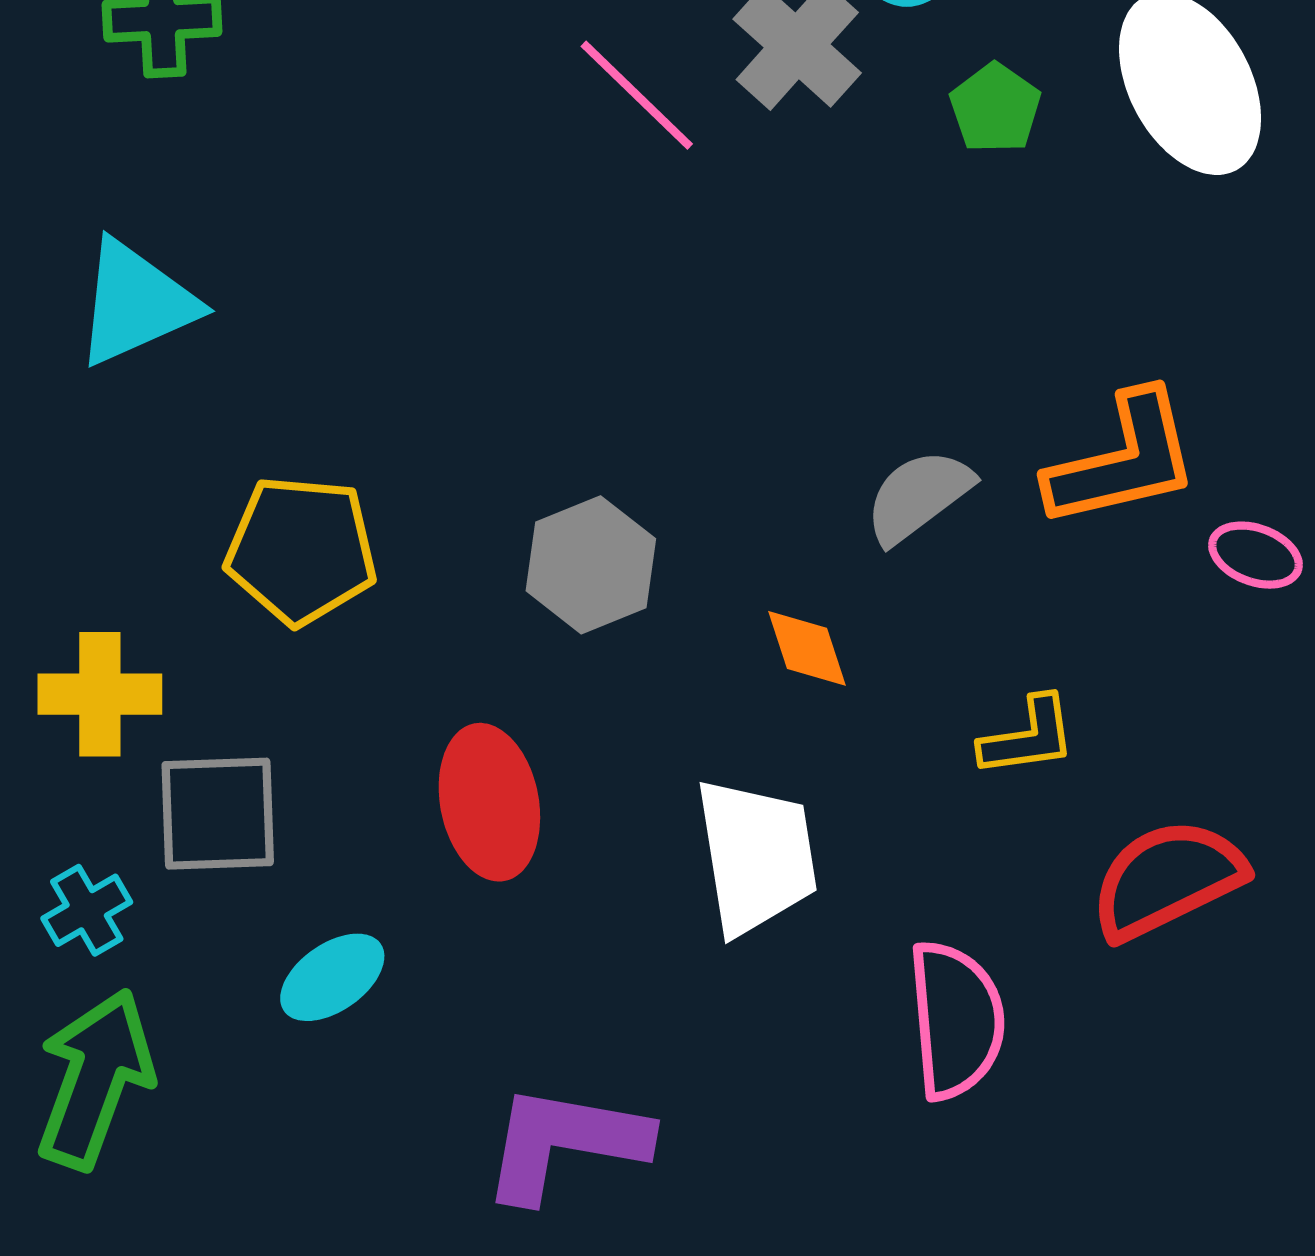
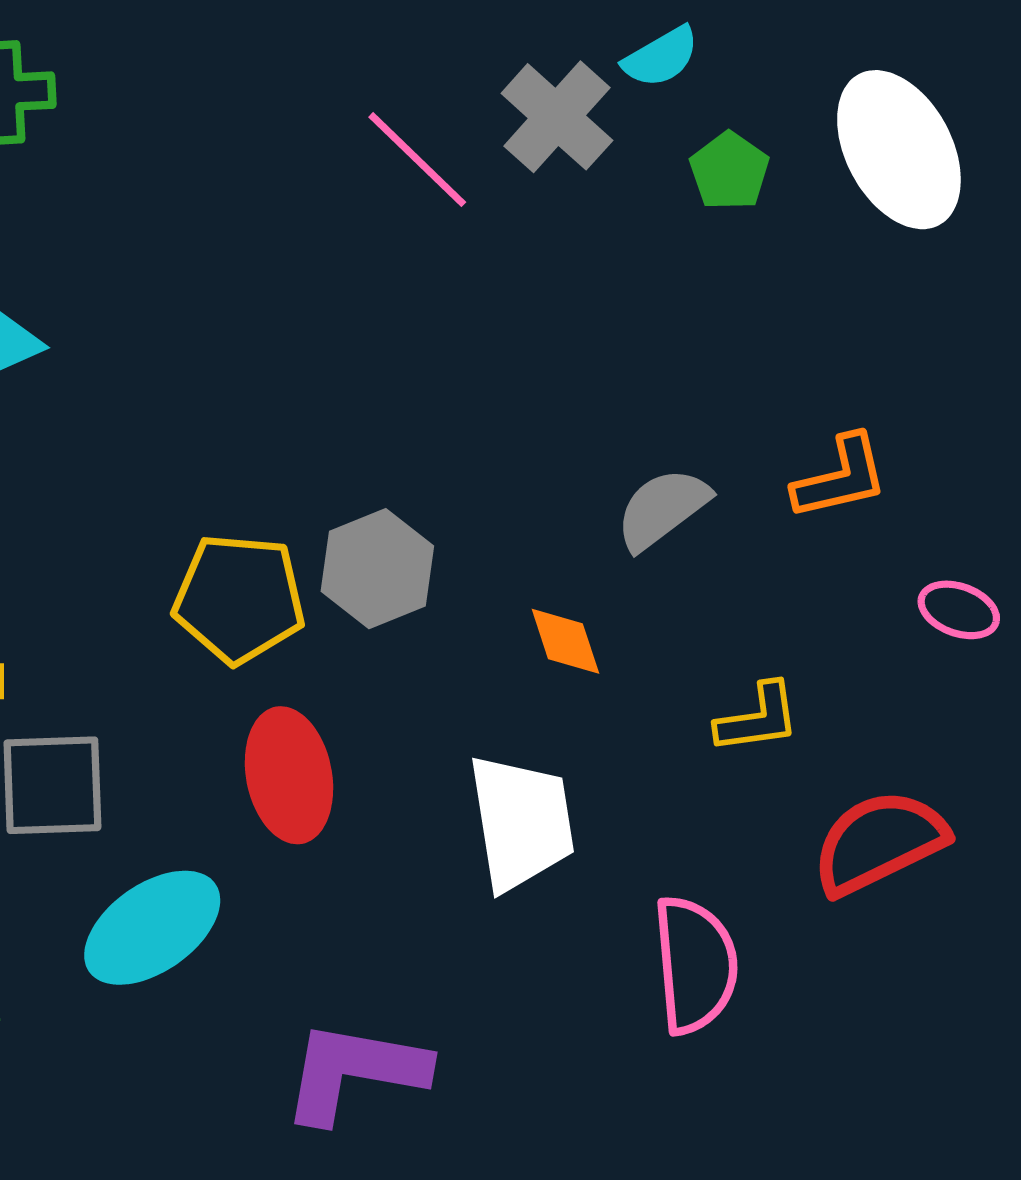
orange L-shape: (1123, 460) -> (841, 477), size x0.7
yellow pentagon: (301, 550) -> (239, 599), moved
pink ellipse: (1255, 555) -> (959, 610), moved
cyan ellipse: (332, 977) -> (152, 928), size x1.5

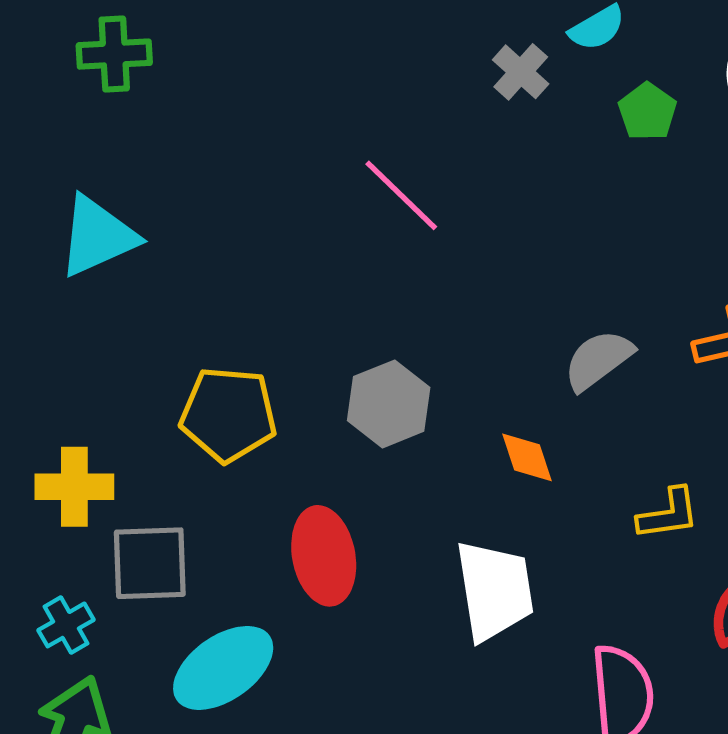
gray cross: (557, 117) -> (521, 72), size x0.7
pink line: (417, 160) -> (401, 195), moved
yellow pentagon: (239, 599) -> (228, 414), moved

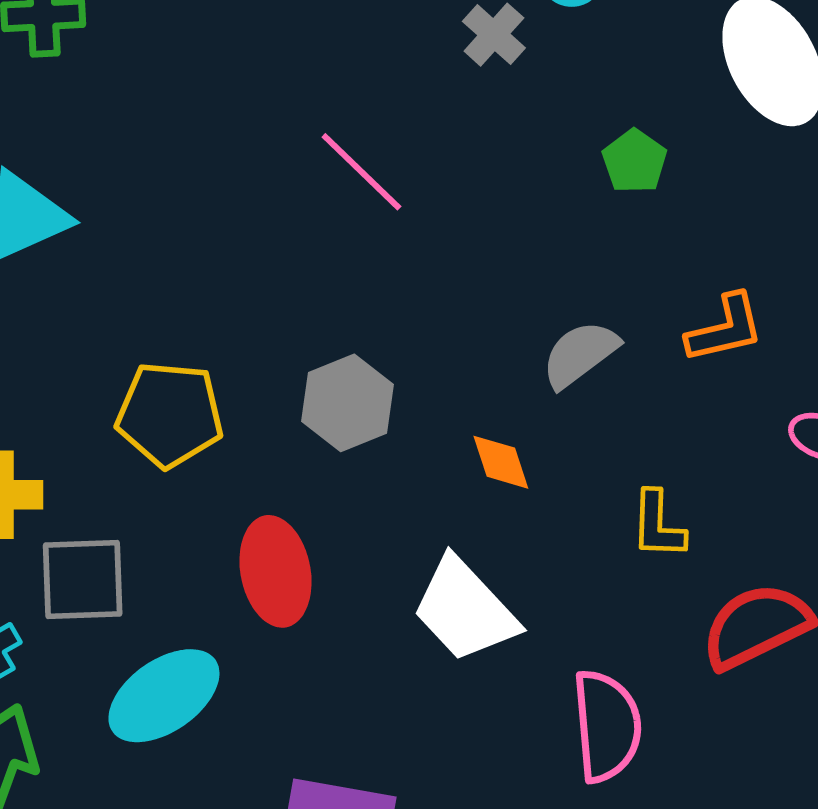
green pentagon: (647, 112) -> (635, 161), moved
yellow L-shape: (668, 514) -> (658, 525), turned 100
white trapezoid: (494, 590) -> (465, 610), turned 146

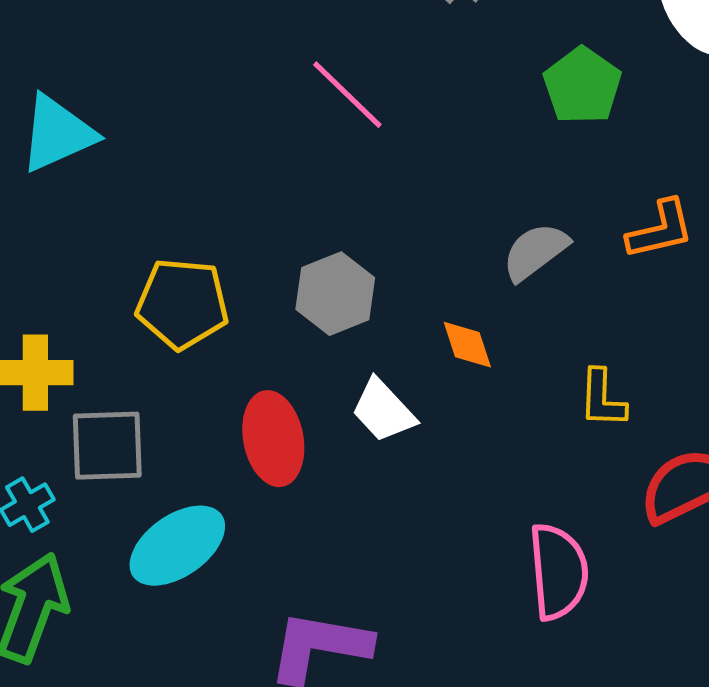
green pentagon: (635, 161) -> (582, 86), size x1.4
white trapezoid: (465, 610) -> (383, 411), moved, size x0.7

